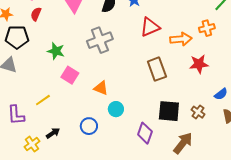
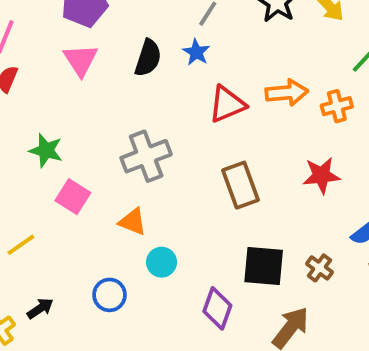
orange arrow: (181, 39) -> (287, 93), moved
gray cross: (100, 40) -> (146, 156), moved

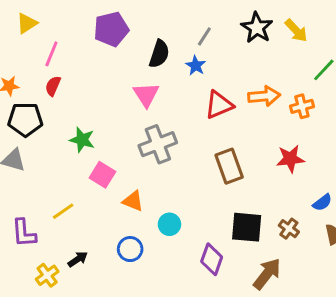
black semicircle: (148, 58) -> (159, 54), moved
pink triangle: (81, 60) -> (146, 95), moved
orange triangle: (133, 222) -> (133, 201), moved

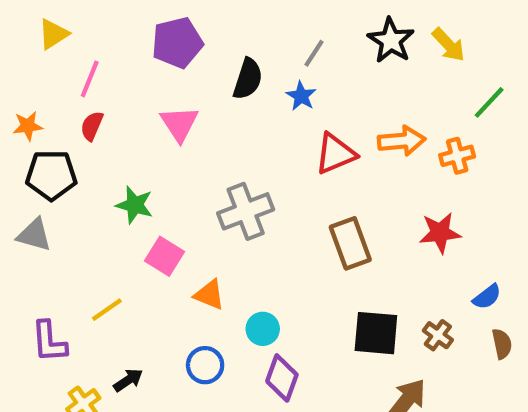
pink triangle: (146, 95) -> (179, 124), moved
purple diamond: (212, 259) -> (282, 378), moved

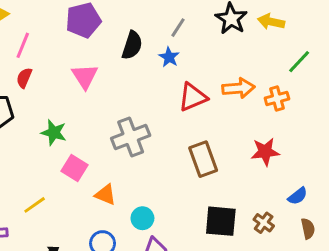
yellow arrow: (449, 45) -> (271, 22), turned 145

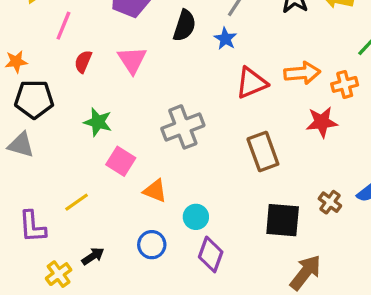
red semicircle: (24, 78) -> (83, 62), moved
red star: (265, 152) -> (322, 122), moved
brown cross: (264, 223) -> (330, 202), moved

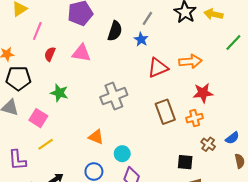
pink triangle: (132, 60) -> (81, 53), turned -48
orange cross: (345, 84) -> (195, 118), moved
pink square: (121, 161) -> (38, 118), moved
black square: (283, 220) -> (185, 162), moved, size x0.7

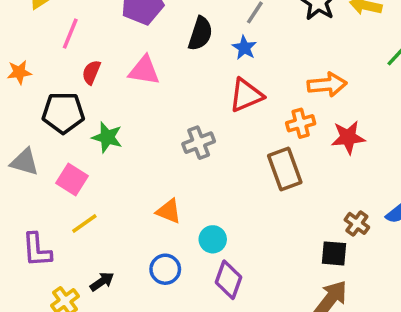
red triangle: (158, 68) -> (246, 95), moved
black pentagon: (18, 78) -> (63, 113), moved
gray cross: (114, 96) -> (199, 143), size x0.7
orange cross: (195, 118) -> (301, 123), moved
black square: (185, 162) -> (334, 253), moved

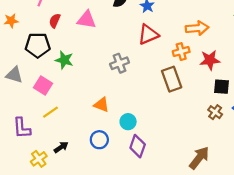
black square: (334, 253) -> (222, 87), moved

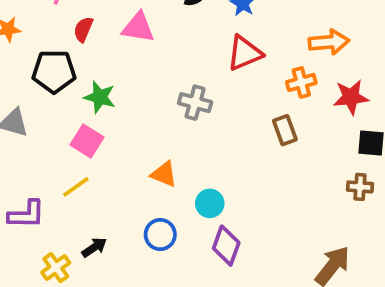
gray cross: (120, 63) -> (195, 103), turned 36
brown rectangle: (172, 79) -> (285, 130), size x0.7
pink square: (43, 86) -> (87, 141), moved
brown cross: (215, 112) -> (360, 187), turned -32
purple L-shape: (22, 128) -> (26, 214), turned -85

